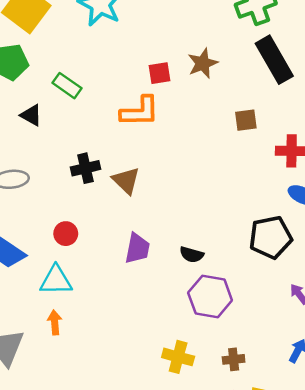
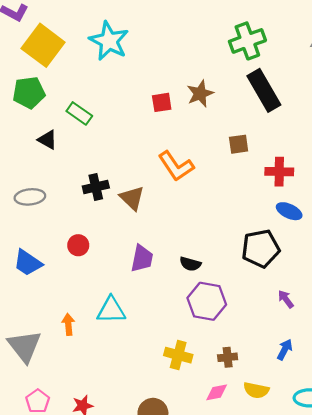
orange L-shape: (140, 111) -> (176, 166), moved, turned 57
cyan triangle: (56, 280) -> (111, 310), moved

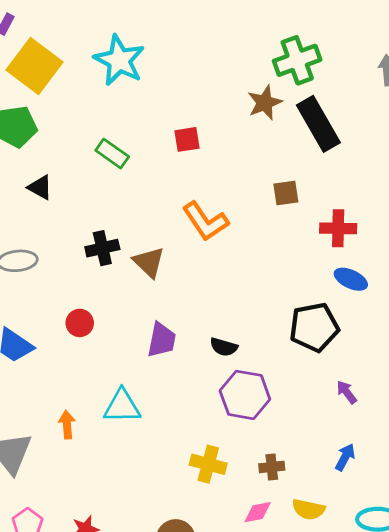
brown star: (200, 94) -> (265, 103), moved
green rectangle: (79, 113) -> (112, 154), moved

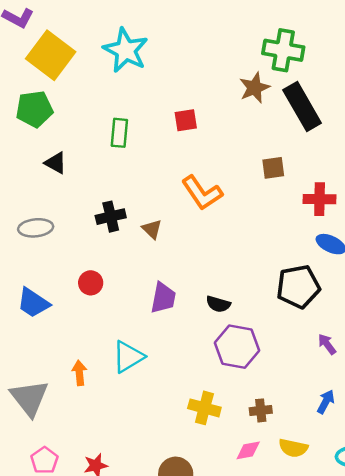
green cross: (297, 60) -> (283, 50), turned 30
green rectangle: (112, 154) -> (119, 133), turned 60
brown triangle: (149, 262) -> (152, 229), size x0.7
cyan triangle: (122, 406) -> (128, 357), turned -30

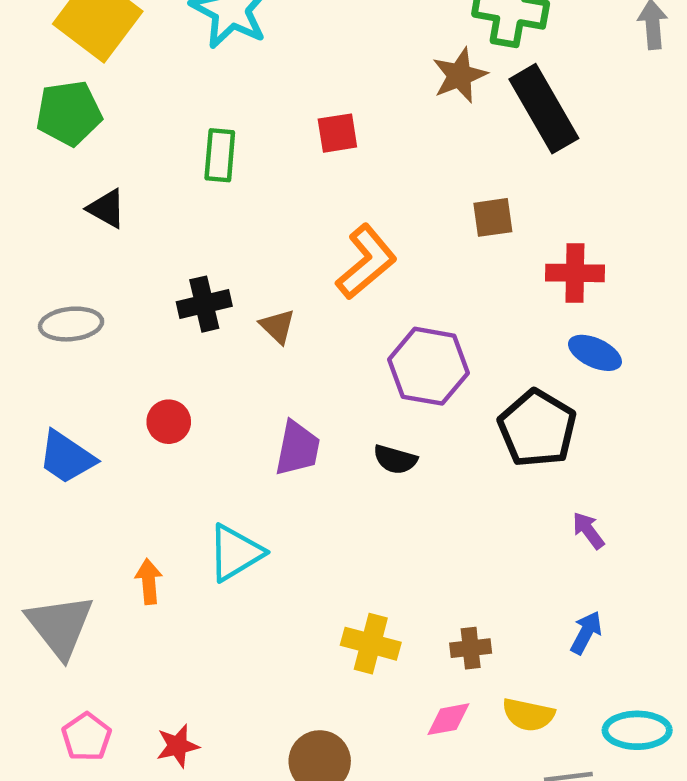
orange L-shape: (202, 193) -> (366, 262), turned -96
black pentagon: (298, 287) -> (537, 428), turned -30
purple hexagon: (237, 347) -> (428, 366), moved

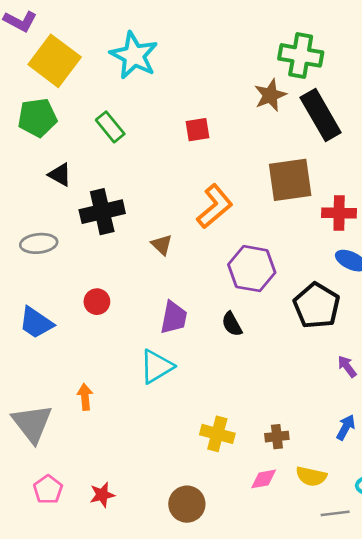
green rectangle: (220, 155) -> (110, 127), moved, turned -44
brown square: (493, 217) -> (290, 180), size x1.8
black cross: (204, 304) -> (102, 212), moved, size x1.4
black semicircle: (395, 459) -> (232, 324), turned 45
cyan triangle: (235, 553) -> (156, 366), moved

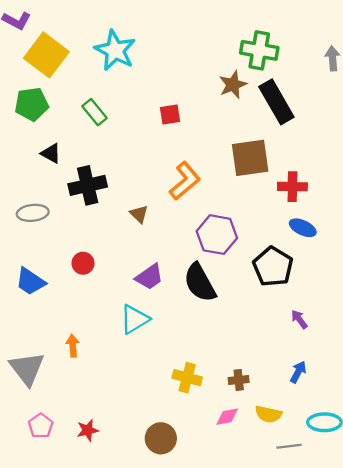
purple trapezoid: (174, 317) -> (149, 277), turned 44
black semicircle: (232, 324) -> (200, 283), size x1.8

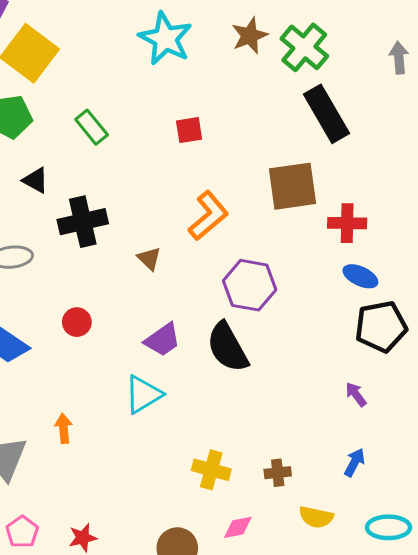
cyan star: (115, 50) -> (165, 39), moved
green cross: (259, 50) -> (304, 47), turned 30
brown star: (233, 85) -> (250, 36), moved
black pentagon: (273, 267) -> (381, 327), moved, turned 30
pink diamond: (227, 417) -> (238, 527), moved

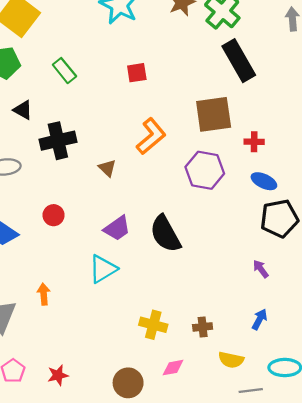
red cross: (347, 223) -> (254, 142), size x0.7
purple hexagon: (250, 285) -> (205, 170), moved

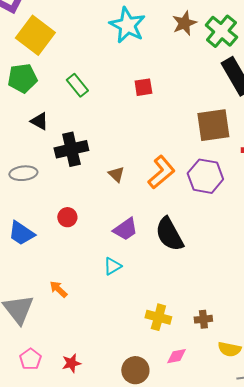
orange L-shape: (151, 136) -> (161, 172), moved
cyan triangle: (103, 269) -> (112, 266), size x0.7
orange arrow: (44, 294) -> (58, 289), turned -42

